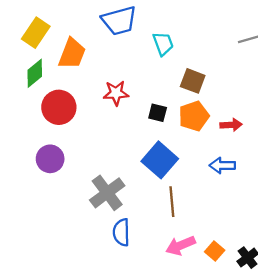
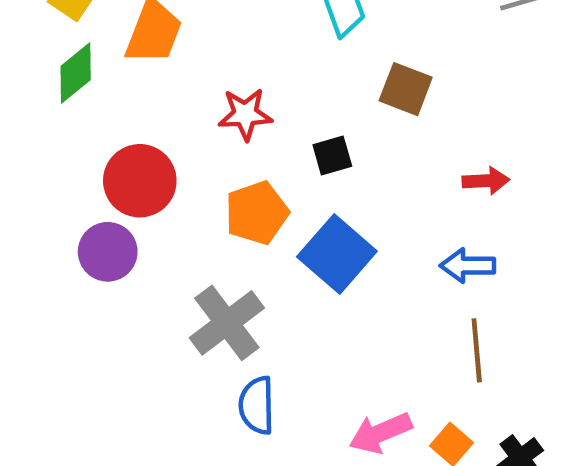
red circle: (59, 107) -> (140, 181), moved
black square: (158, 113) -> (332, 156), turned -30
orange pentagon: (194, 116) -> (257, 213), moved
brown line: (172, 202) -> (477, 350), moved

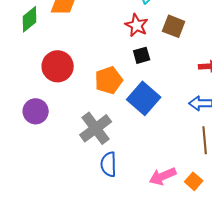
red star: (245, 114) -> (137, 25), moved, turned 30
purple circle: (108, 252) -> (36, 111), moved

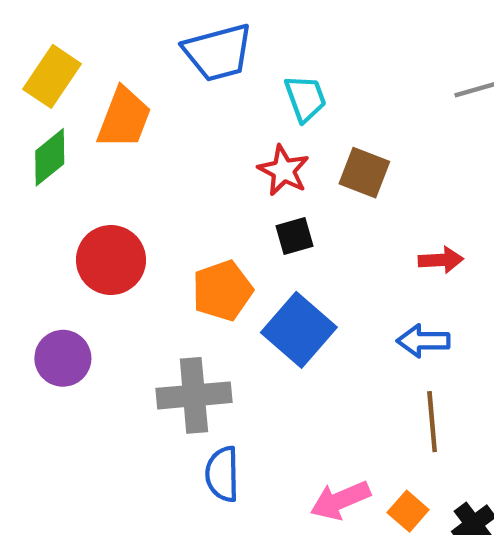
gray cross: (96, 128) -> (194, 395), turned 32

